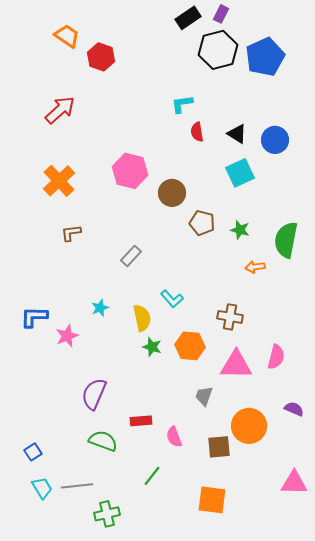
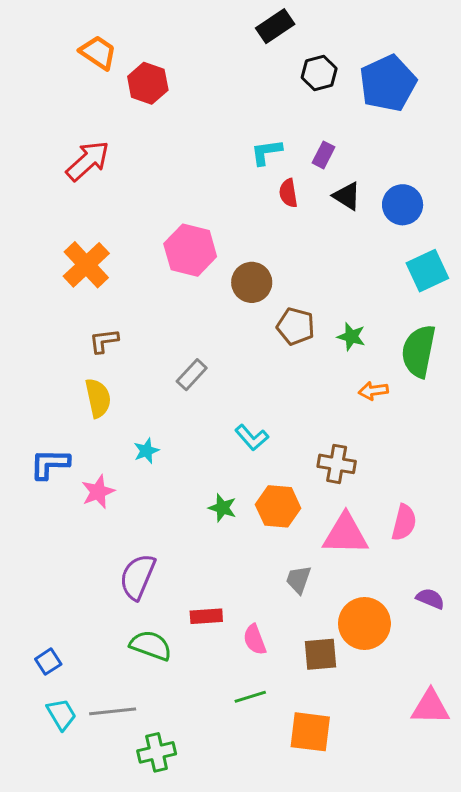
purple rectangle: (221, 14) -> (323, 155), moved
black hexagon: (218, 50) -> (319, 73), size x0.6
cyan square: (240, 173) -> (427, 271), moved
yellow semicircle: (142, 318) -> (98, 398), moved
green line: (152, 476) -> (250, 697), moved, turned 35

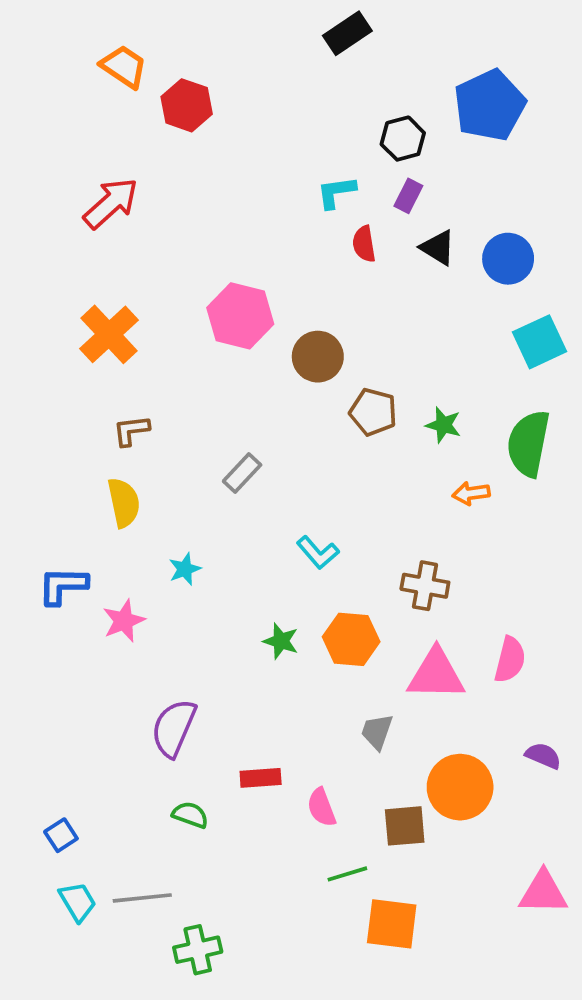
black hexagon: (319, 73) -> (403, 139), moved
green semicircle: (151, 645) -> (190, 815), size x0.7
green line: (250, 697) -> (347, 874), moved

